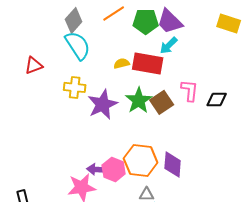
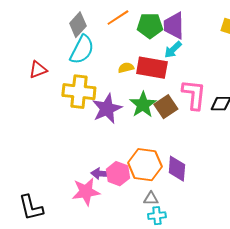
purple trapezoid: (170, 21) -> (174, 26), turned 44
cyan semicircle: (78, 45) -> (82, 50), turned 60
yellow cross: (75, 87) -> (79, 92), size x1.5
pink L-shape: (190, 90) -> (194, 95), size x1.4

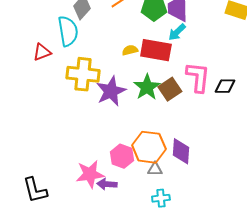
cyan semicircle: (82, 50) -> (68, 31), moved, turned -36
purple arrow: (101, 174) -> (107, 184), moved
gray triangle: (151, 199) -> (155, 169), moved

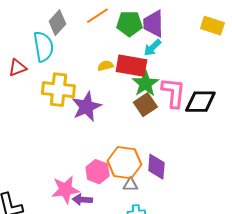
black diamond: (225, 86) -> (200, 102), size x1.5
green star: (147, 87) -> (145, 84), moved

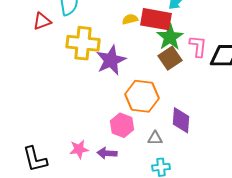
pink L-shape: (173, 93) -> (198, 46), size x0.7
orange hexagon: (124, 163) -> (142, 96), moved
pink star: (65, 190) -> (79, 149), moved, size x0.7

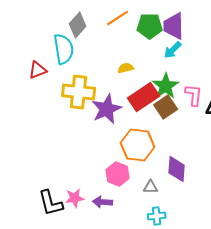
red rectangle: (156, 19) -> (144, 97), moved, turned -44
black L-shape: (35, 159) -> (51, 203), moved

